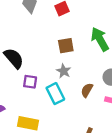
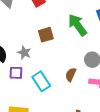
gray star: (64, 71) -> (24, 53), moved

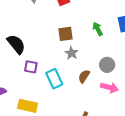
green arrow: (77, 25) -> (98, 29), size x0.6
gray star: (24, 53) -> (72, 53), moved

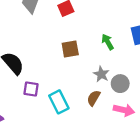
gray star: (72, 53) -> (101, 74), moved

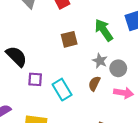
green arrow: (108, 42) -> (104, 30), size x1.5

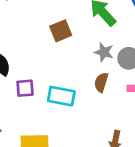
cyan rectangle: (62, 90) -> (61, 96), turned -40

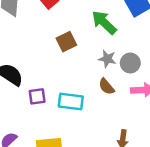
brown semicircle: (101, 82) -> (106, 87), turned -54

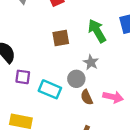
gray circle: (130, 63) -> (76, 79), moved
brown semicircle: (106, 87) -> (87, 97), moved

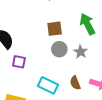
gray circle: (76, 79) -> (59, 49), moved
cyan rectangle: (50, 89) -> (48, 85), moved

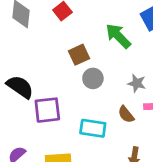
gray star: (81, 52) -> (137, 83), moved
purple square: (19, 62) -> (47, 110), size x1.5

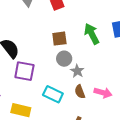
gray star: (137, 83) -> (77, 71), moved

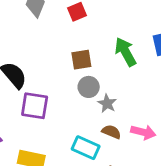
brown semicircle: (80, 92) -> (111, 132), turned 136
cyan rectangle: (53, 94) -> (86, 148), moved

